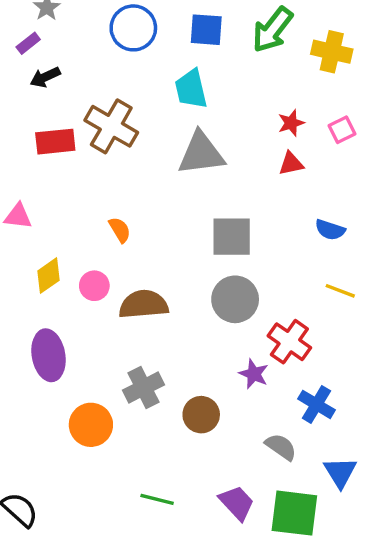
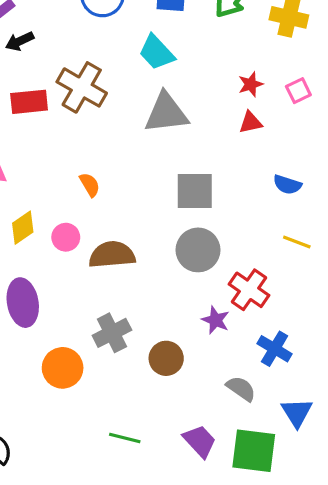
cyan trapezoid: (191, 89) -> (157, 52), turned -30

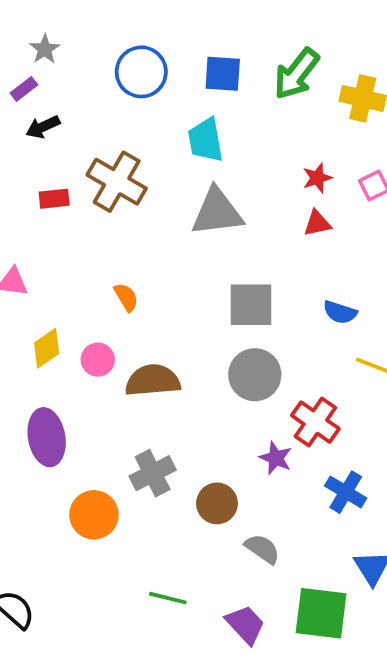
cyan trapezoid: (157, 52) -> (206, 140), turned 33
red rectangle: (29, 102) -> (54, 199), size x0.7
blue semicircle: (287, 185) -> (340, 312), moved
gray semicircle: (241, 389) -> (262, 549), moved
purple trapezoid: (200, 441) -> (245, 625), moved

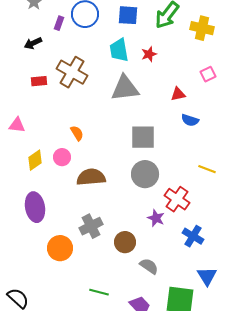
purple rectangle: (24, 89) -> (59, 23), moved, turned -32
red star: (317, 178) -> (149, 54), moved
blue semicircle: (340, 312) -> (190, 120), moved
pink circle: (98, 360) -> (62, 157), moved

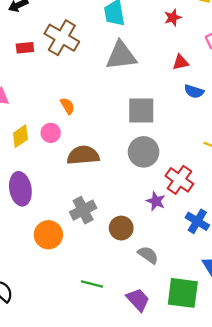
red star: (149, 54) -> (173, 18), moved

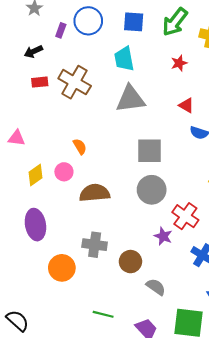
red rectangle: (25, 48) -> (40, 82), moved
red triangle: (181, 62) -> (186, 105), turned 42
gray cross: (83, 210) -> (95, 245), turned 35

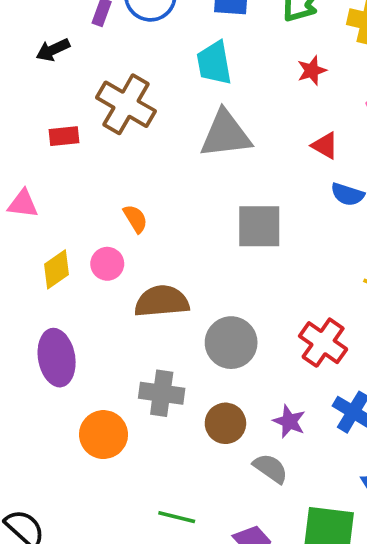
red rectangle: (40, 82) -> (64, 136), moved
gray circle: (152, 190) -> (231, 343), moved
purple star: (163, 236) -> (289, 421), moved

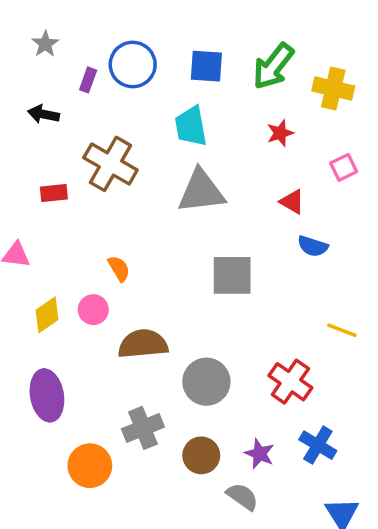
black arrow: (53, 50) -> (44, 114), turned 36
gray cross: (162, 393) -> (143, 428), turned -30

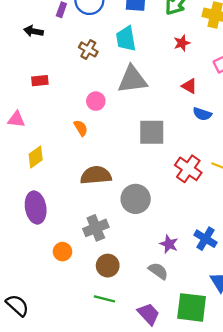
brown cross: (110, 164) -> (88, 49), moved, size x0.6
pink circle: (93, 310) -> (96, 101), moved
red cross: (290, 382) -> (188, 169), moved
brown circle: (201, 455) -> (108, 266), moved
orange circle: (90, 466) -> (62, 252), size x0.7

